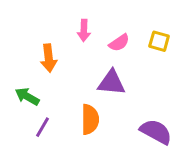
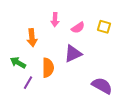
purple triangle: (112, 83) -> (73, 54), turned -30
orange semicircle: (90, 119) -> (48, 68), moved

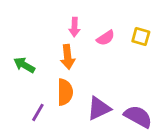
orange arrow: (32, 38) -> (68, 57), moved
purple triangle: (73, 54) -> (99, 108), moved
green arrow: (18, 63) -> (24, 65), moved

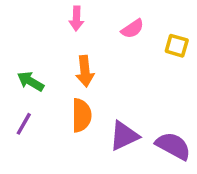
pink arrow: (74, 27) -> (76, 18), moved
pink semicircle: (106, 38) -> (132, 29), moved
purple line: (38, 112) -> (24, 124), moved

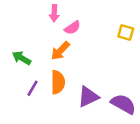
pink semicircle: (132, 29) -> (72, 28), moved
orange arrow: (85, 71) -> (60, 51), turned 50
purple line: (24, 124) -> (32, 88), moved

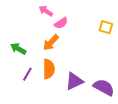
pink arrow: (54, 13) -> (46, 11), turned 120

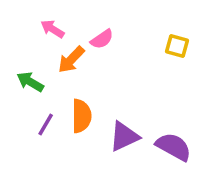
pink arrow: (46, 11) -> (52, 29), moved
orange arrow: (51, 43) -> (71, 60), moved

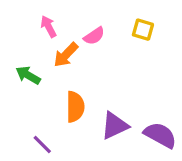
pink arrow: (52, 29) -> (48, 26), turned 30
yellow square: (177, 46) -> (143, 30), moved
purple line: (46, 124) -> (42, 145), moved, turned -75

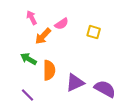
yellow square: (143, 30) -> (94, 32), moved
green arrow: (28, 75) -> (29, 59), moved

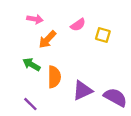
pink arrow: (32, 18) -> (35, 19), turned 128
pink semicircle: (62, 24) -> (78, 25), moved

